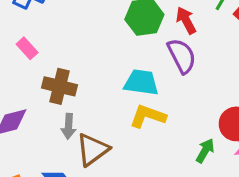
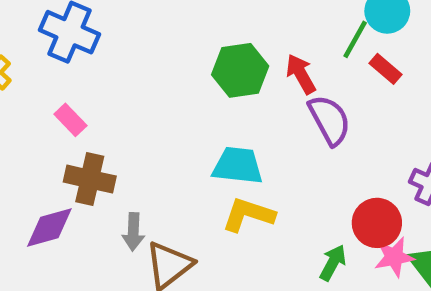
purple semicircle: (182, 56) -> (329, 120), moved
brown cross: (60, 86) -> (90, 179), moved

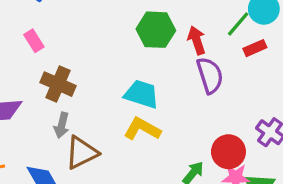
red rectangle: (386, 69) -> (255, 48), turned -75
brown cross: (90, 179) -> (58, 84), moved

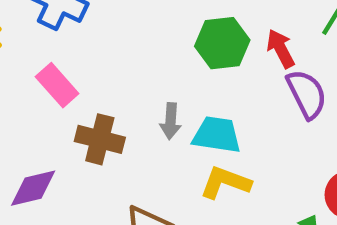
pink rectangle: (34, 41) -> (57, 85), size x1.4
gray arrow: (62, 125) -> (171, 121), moved

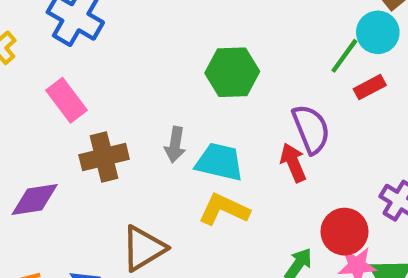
red arrow: (281, 49) -> (293, 163), moved
brown cross: (100, 139) -> (104, 157), turned -33

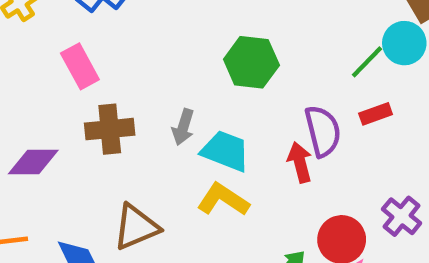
red rectangle: (370, 87) -> (376, 114), moved

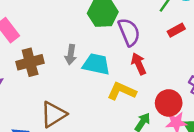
purple semicircle: (323, 131) -> (129, 32), moved
yellow L-shape: (223, 200) -> (122, 91), moved

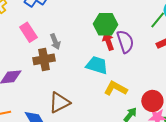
gray arrow: (71, 55) -> (55, 42), moved, turned -35
red arrow: (139, 64) -> (108, 41), moved

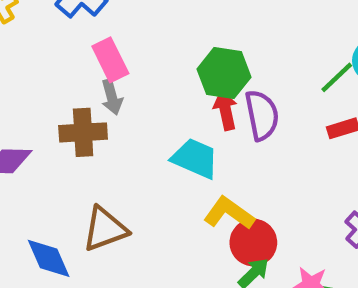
pink rectangle: (28, 32) -> (110, 60), moved
red circle: (152, 101) -> (253, 243), moved

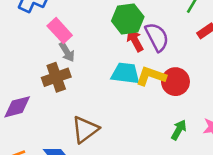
yellow L-shape: (229, 213) -> (151, 76), moved
red circle: (253, 243) -> (175, 82), moved

